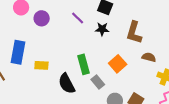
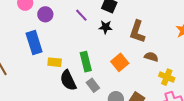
blue rectangle: (18, 52) -> (34, 43), moved, turned -30
yellow rectangle: (41, 65) -> (55, 62), moved
gray rectangle: (98, 82) -> (93, 85), moved

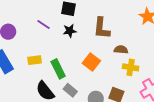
yellow rectangle: (55, 62) -> (35, 60), moved
yellow cross: (167, 77) -> (131, 67), moved

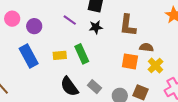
orange square: (91, 62) -> (130, 61), moved, turned -30
yellow cross: (131, 67) -> (156, 65), turned 35
green rectangle: (58, 69) -> (82, 54), moved

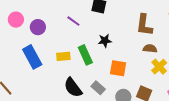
brown L-shape: (128, 25) -> (144, 25), moved
black star: (96, 27) -> (105, 41), moved
orange square: (130, 61) -> (118, 68), moved

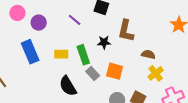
brown L-shape: (144, 25) -> (126, 31), moved
gray rectangle: (98, 88) -> (93, 74), moved

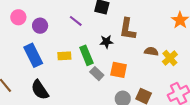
yellow cross: (156, 73) -> (170, 58), moved
black semicircle: (68, 86) -> (40, 90), moved

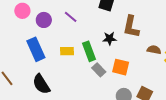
purple line: (76, 21) -> (71, 17), moved

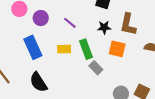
purple line: (71, 17) -> (70, 23), moved
black star: (110, 38) -> (104, 27), moved
orange square: (121, 67) -> (117, 49), moved

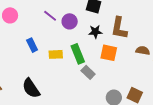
purple circle: (41, 18) -> (70, 21), moved
purple line: (70, 23) -> (50, 16), moved
blue rectangle: (33, 47) -> (32, 45), moved, size x0.6

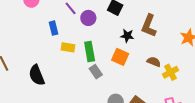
brown L-shape: (119, 28) -> (149, 26), moved
black star: (95, 32) -> (127, 36), moved
blue rectangle: (32, 45) -> (54, 28), moved

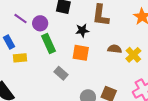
yellow rectangle: (68, 47) -> (20, 58), moved
green rectangle: (90, 51) -> (49, 43), moved

